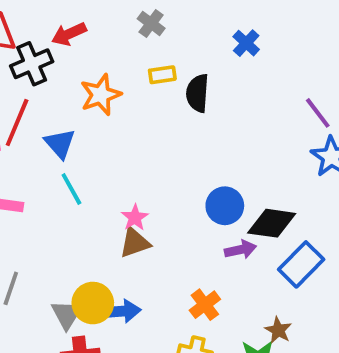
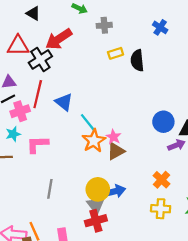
gray cross: (151, 23) -> (104, 25), turned -32
red arrow: (69, 34) -> (59, 39), size x1.4
orange star: (101, 95) -> (94, 141), moved
cyan line: (71, 189) -> (88, 122), moved
gray triangle: (67, 314) -> (96, 205), moved

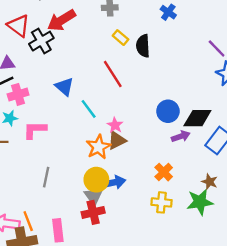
red triangle: (18, 46) -> (19, 26), turned 35
yellow rectangle: (116, 53) -> (120, 38), turned 56
red line: (38, 94) -> (113, 74), moved, turned -48
orange star: (94, 141) -> (98, 147), moved

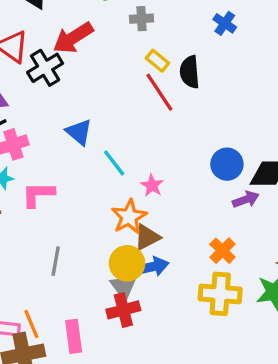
red line: (113, 74) -> (159, 92), moved
brown triangle: (117, 140) -> (147, 237), moved
yellow cross: (161, 202) -> (220, 294), size x1.4

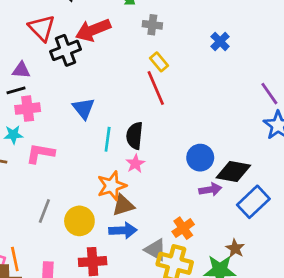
black semicircle: (190, 72) -> (135, 136), moved
cyan line: (114, 163) -> (108, 139), turned 35
yellow circle: (127, 263) -> (79, 221), moved
gray triangle: (124, 287) -> (155, 250), moved, turned -35

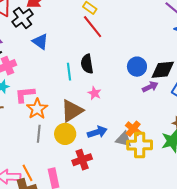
blue triangle: (84, 108) -> (40, 42), moved
pink star: (135, 164) -> (94, 93), moved
orange star: (112, 186) -> (37, 109), moved
brown triangle: (123, 205) -> (72, 111), moved, size x1.4
orange cross: (183, 228) -> (133, 129), moved

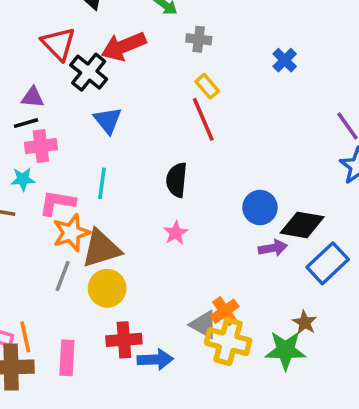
black cross: (23, 18) -> (89, 72), turned -30
cyan line: (69, 72) -> (102, 183), moved
brown triangle: (72, 111) -> (101, 249), moved
blue arrow: (97, 132) -> (155, 359), moved

